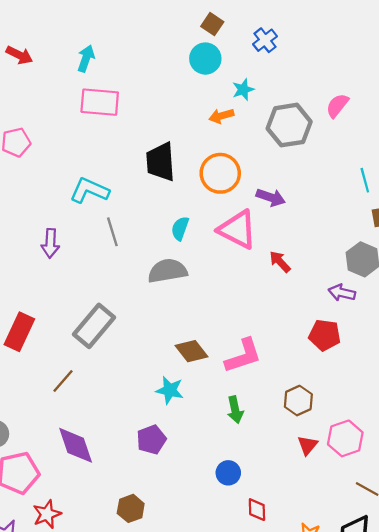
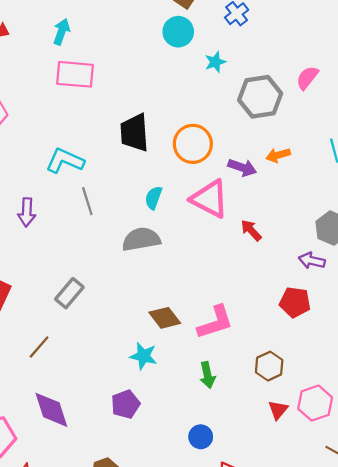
orange arrow: (221, 116) -> (278, 155), moved
gray rectangle: (94, 326) -> (69, 293), size x0.7

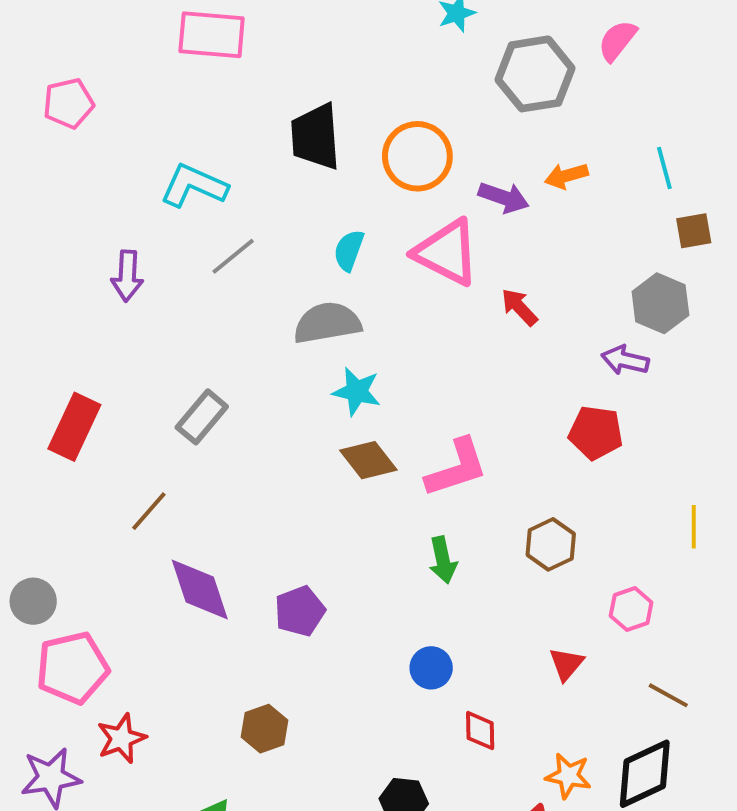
gray line: (87, 201) -> (233, 256), turned 68
cyan star: (143, 356) -> (357, 391), moved
pink hexagon: (315, 403) -> (631, 609), size x0.7
purple diamond: (51, 410) -> (200, 589), moved
red triangle: (278, 410) -> (566, 664), moved

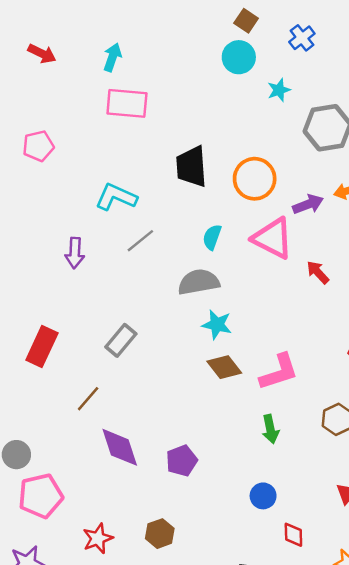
purple arrow: (504, 197) -> (308, 204), turned -40
red star: (121, 738) -> (98, 538), moved

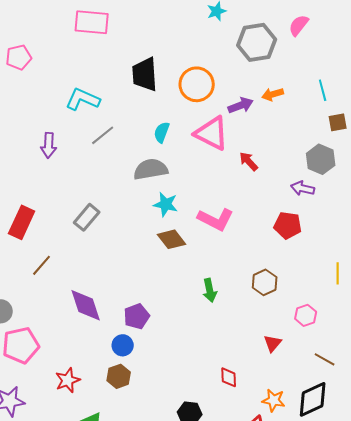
pink L-shape: (279, 372) -> (216, 219), moved, turned 45
brown line: (88, 399) -> (42, 265), moved
blue circle: (263, 496) -> (123, 345), moved

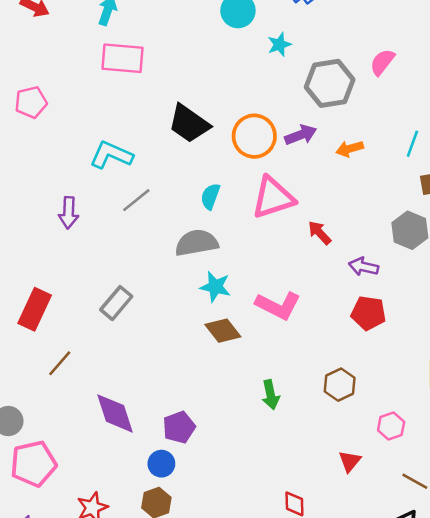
black trapezoid: (145, 74) -> (189, 124), turned -51
cyan line: (323, 90) -> (412, 144), turned 35
purple arrow: (241, 105) -> (301, 135), moved
pink triangle: (212, 133) -> (273, 198), turned -45
purple arrow: (303, 188) -> (363, 267), moved

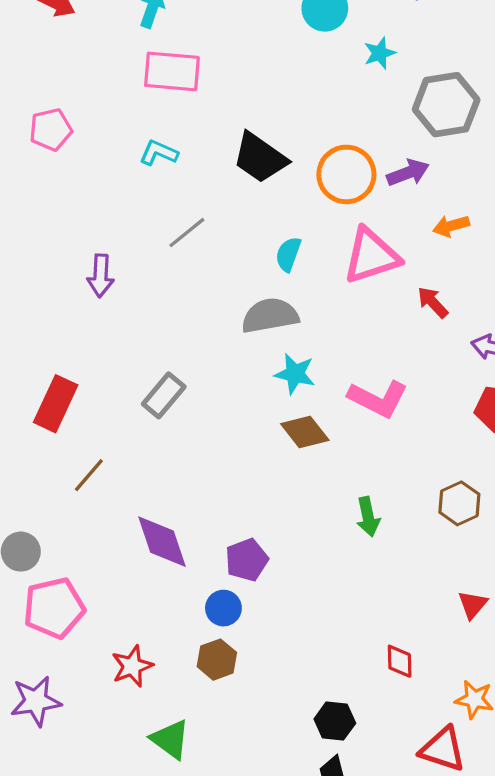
orange arrow: (350, 149) -> (451, 226), moved
cyan L-shape: (111, 155) -> (159, 153), moved, size x0.7
gray line: (136, 200) -> (187, 233), moved

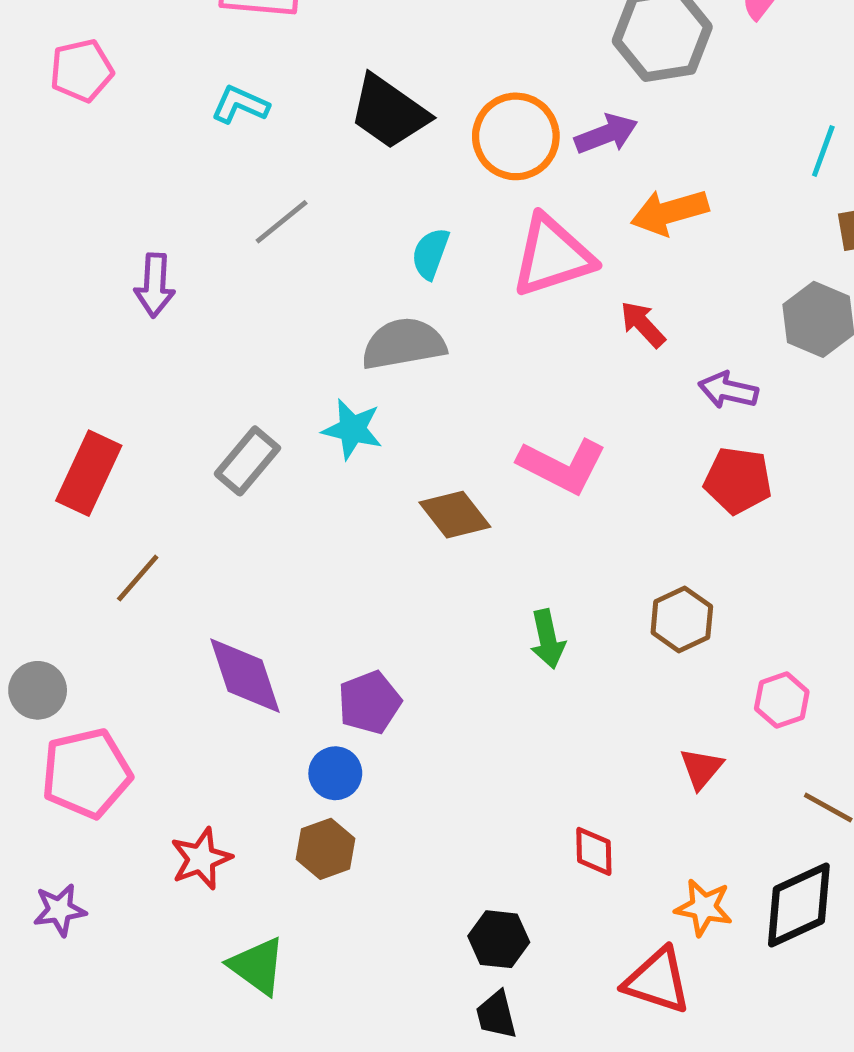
orange arrow: (451, 226) -> (670, 212), size x1.4
cyan star: (295, 374) -> (352, 429), moved
purple star: (36, 701) -> (60, 910), size x0.7

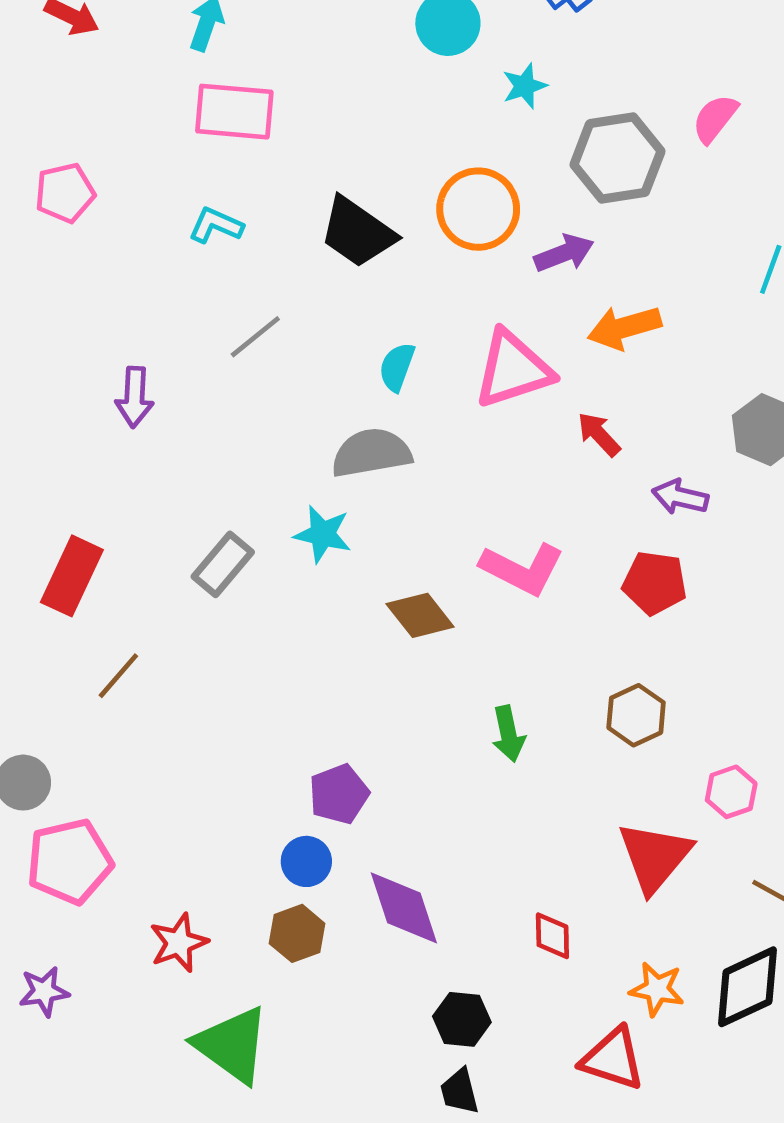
orange circle: (516, 136) -> (478, 209), moved
red pentagon: (738, 480) -> (655, 583), moved
purple diamond: (245, 676) -> (404, 908), moved
red triangle: (701, 768) -> (655, 857), size x1.8
green triangle: (257, 966) -> (232, 1045), size x1.4

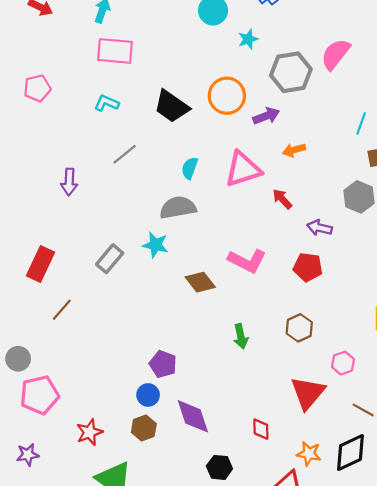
pink semicircle: (715, 119) -> (336, 54), size x1.4
orange arrow: (624, 327) -> (294, 150), size x0.7
purple pentagon: (339, 794) -> (163, 364), turned -30

